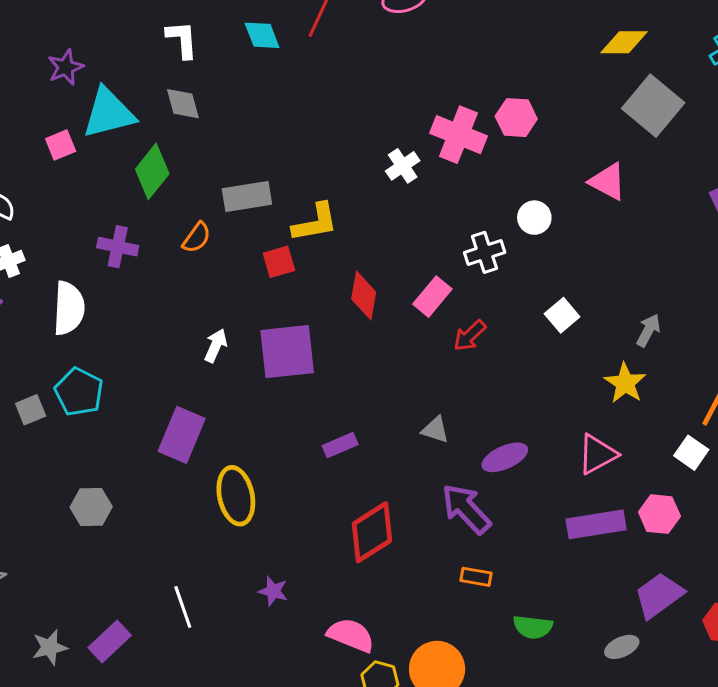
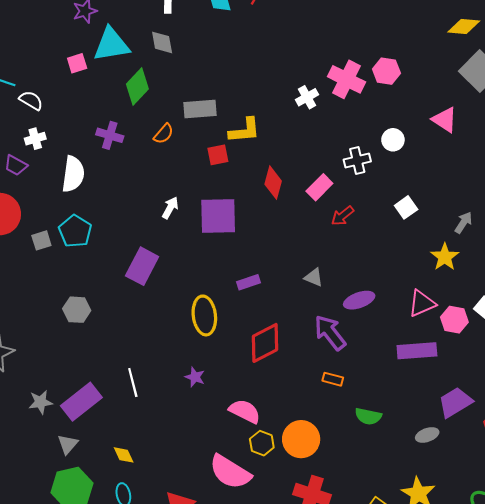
yellow ellipse: (236, 496) -> (204, 315), moved
pink hexagon: (659, 514) -> (454, 320), moved
purple rectangle: (110, 641) -> (81, 402), size x1.4

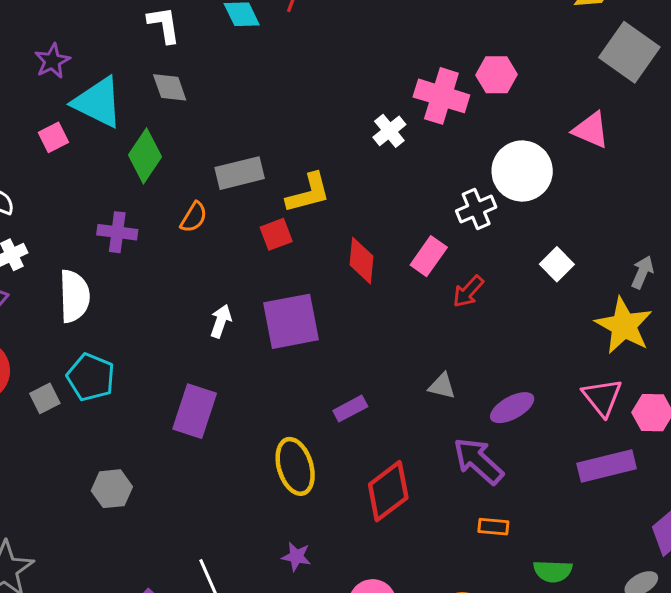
cyan triangle: (111, 45) -> (98, 102), turned 45
white circle: (393, 140) -> (522, 171), size x1.8
yellow star: (445, 257) -> (624, 326), size x1.4
pink triangle: (422, 303) -> (602, 397), turned -36

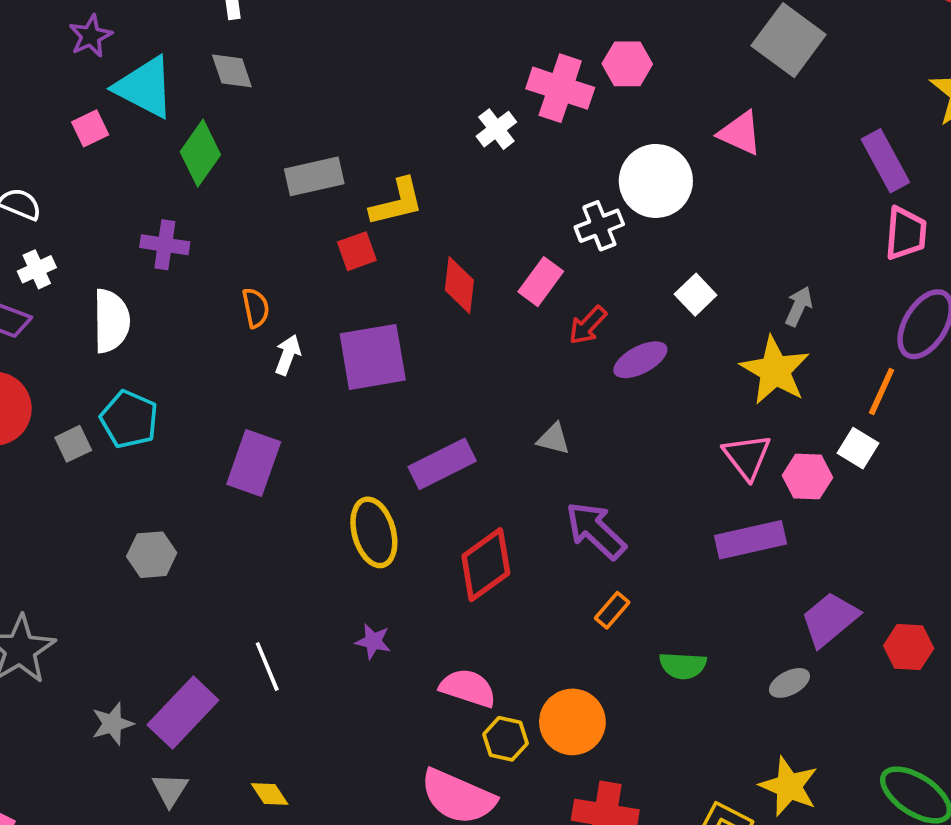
orange semicircle: (194, 217) -> (256, 308), moved, turned -44
purple ellipse: (512, 408) -> (640, 360), moved
purple rectangle: (350, 409) -> (442, 464), size x1.6
orange rectangle: (493, 527) -> (612, 610), turned -56

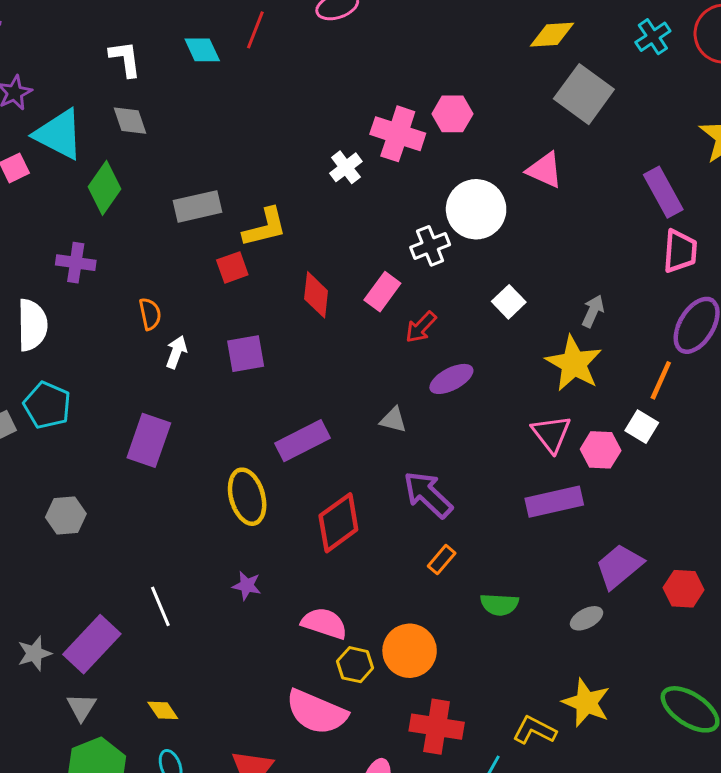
purple square: (373, 357) -> (246, 354), size x0.7
purple ellipse: (640, 360) -> (451, 379), moved

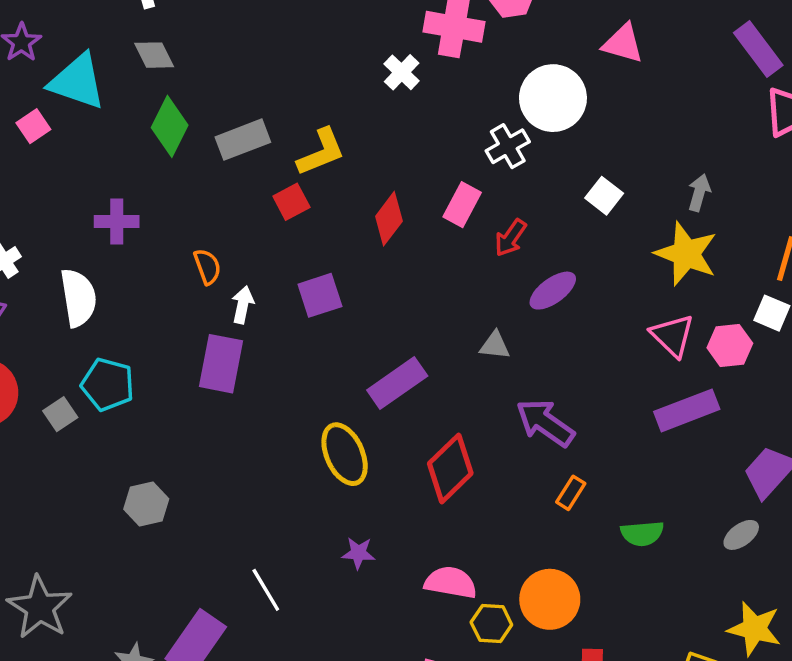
green diamond: (104, 188) -> (170, 126), moved
red diamond: (316, 295) -> (389, 219), turned 39
purple rectangle: (149, 440) -> (221, 364), moved

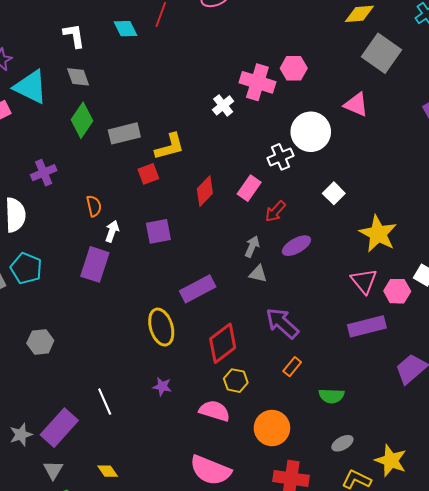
gray arrow: (699, 193) -> (252, 247), moved
purple cross: (117, 221) -> (44, 173), turned -30
gray ellipse: (741, 535) -> (342, 443), moved
yellow hexagon: (491, 624) -> (236, 381), moved

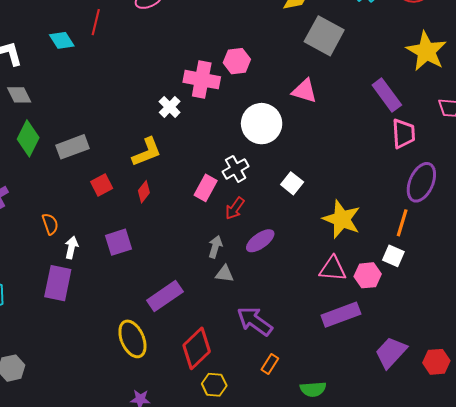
yellow L-shape: (170, 147) -> (147, 152), moved
white cross: (280, 157) -> (236, 169), moved
red diamond: (205, 191) -> (144, 192), moved, size x0.7
pink triangle: (364, 281) -> (333, 269), turned -40

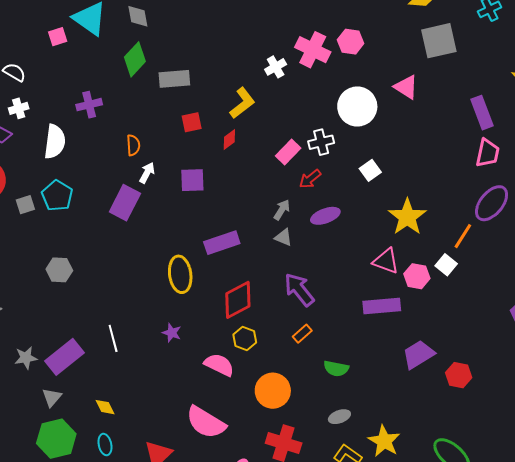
gray square: (324, 36) -> (439, 41), turned 33
yellow L-shape: (147, 152) -> (242, 103), turned -32

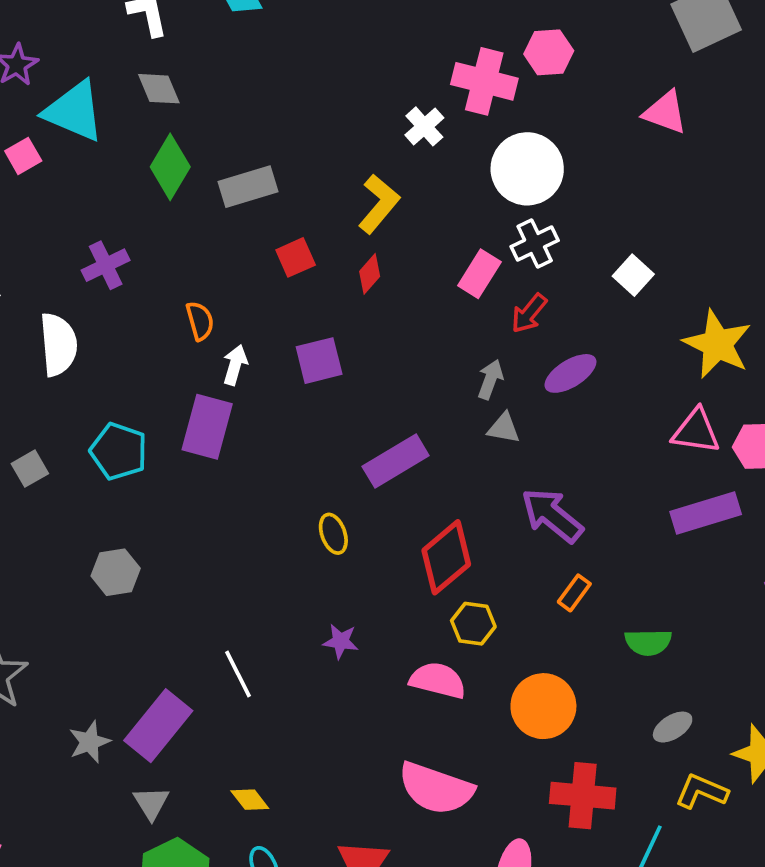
white circle: (357, 107) -> (527, 169), moved
cyan pentagon: (57, 196) -> (119, 451), moved
yellow ellipse: (180, 274) -> (333, 534), size x0.6

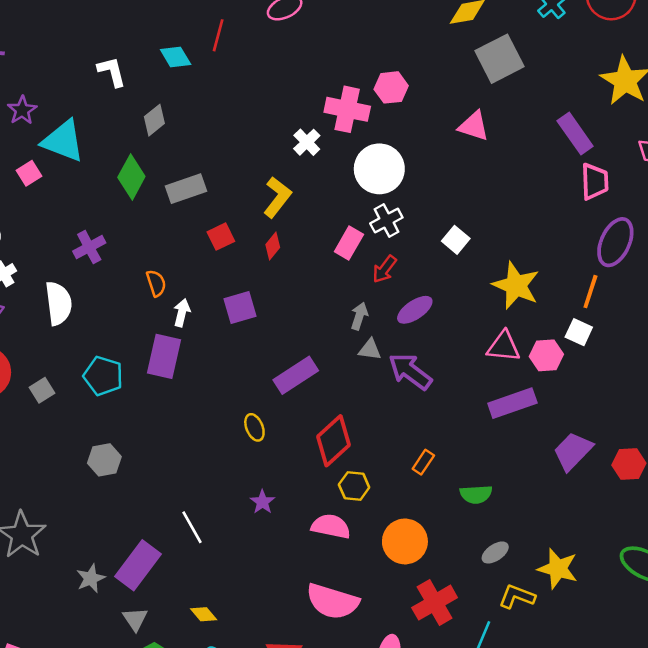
gray diamond: (159, 89) -> (154, 120), moved, turned 76
purple arrow: (552, 515) -> (410, 371), moved
purple star: (341, 641) -> (262, 502), turned 30
red cross: (583, 796) -> (435, 603), turned -33

